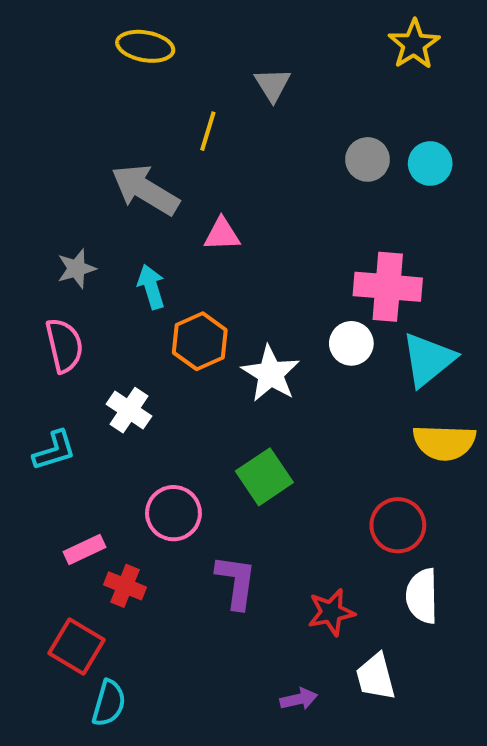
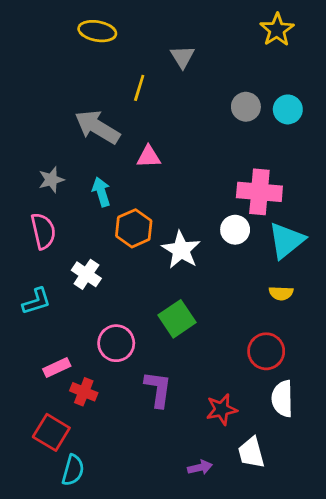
yellow semicircle: (444, 442) -> (281, 293), moved, size x0.6

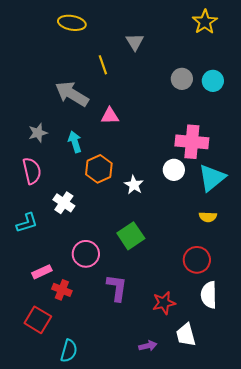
yellow line: (139, 88) -> (103, 65), turned -36
white star: (181, 250) -> (134, 185), size x0.7
cyan semicircle: (73, 470) -> (69, 351), moved

